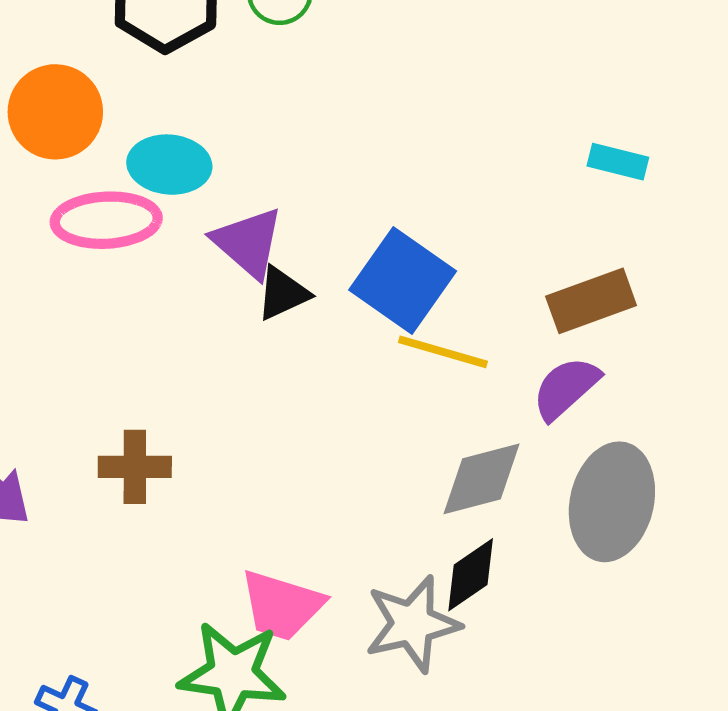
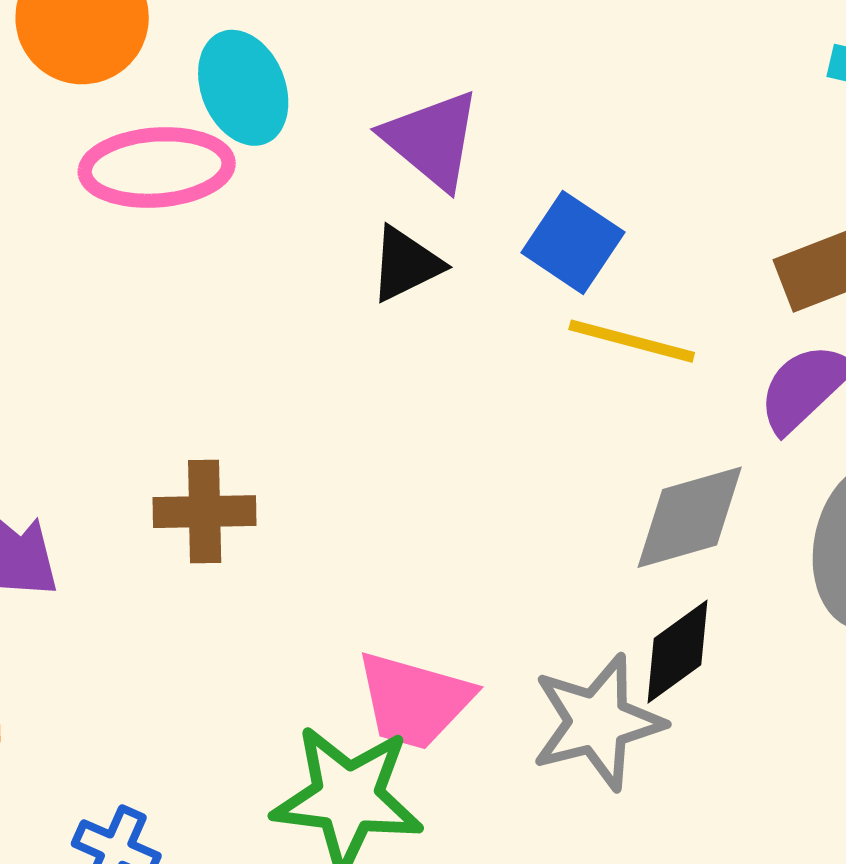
cyan ellipse: (169, 165) -> (243, 88), turned 64
purple triangle: (248, 243) -> (432, 140), moved
blue square: (403, 280) -> (573, 242), size x0.7

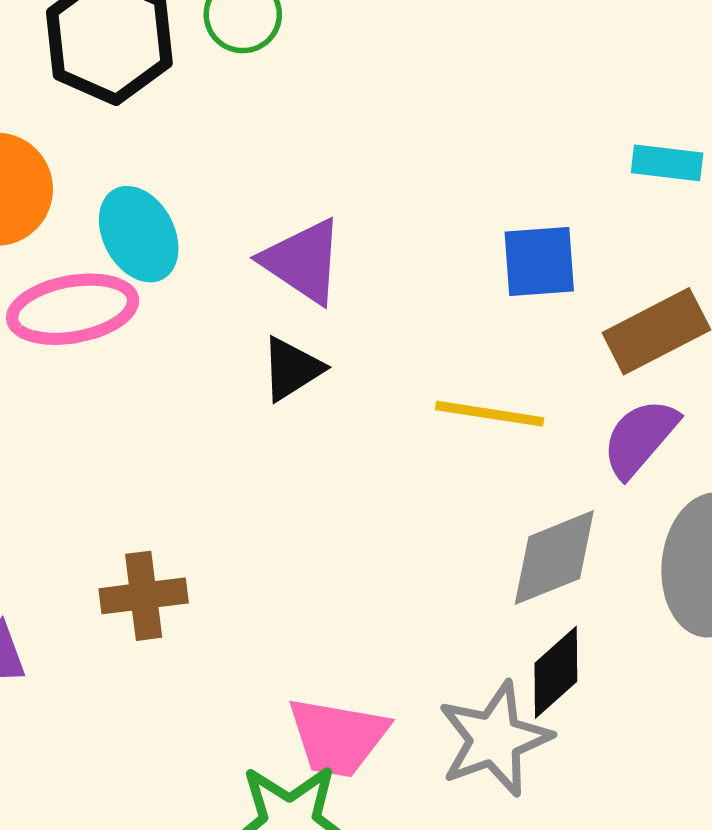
blue square: (573, 242) -> (539, 261), moved, turned -32

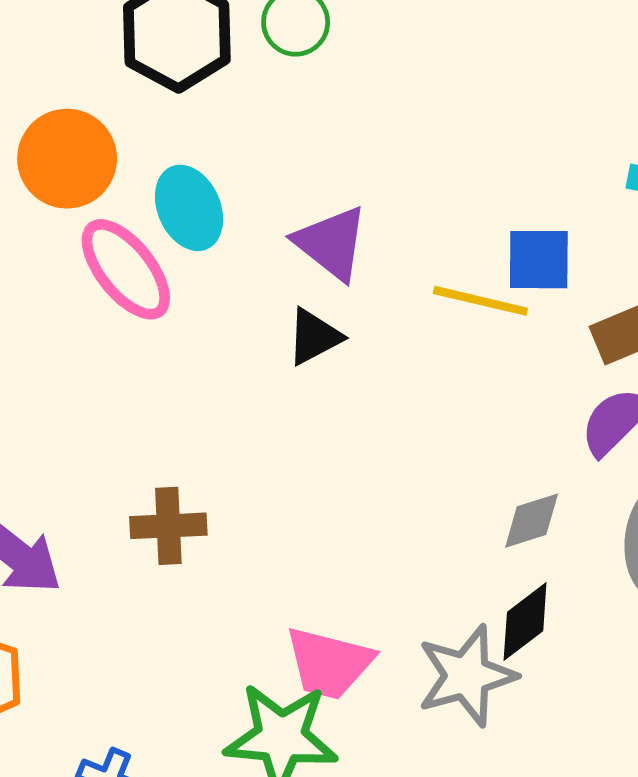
pink ellipse: (73, 309) -> (126, 269), turned 57
yellow line: (490, 414) -> (480, 301), moved
gray diamond: (554, 558) -> (532, 521), size x0.7

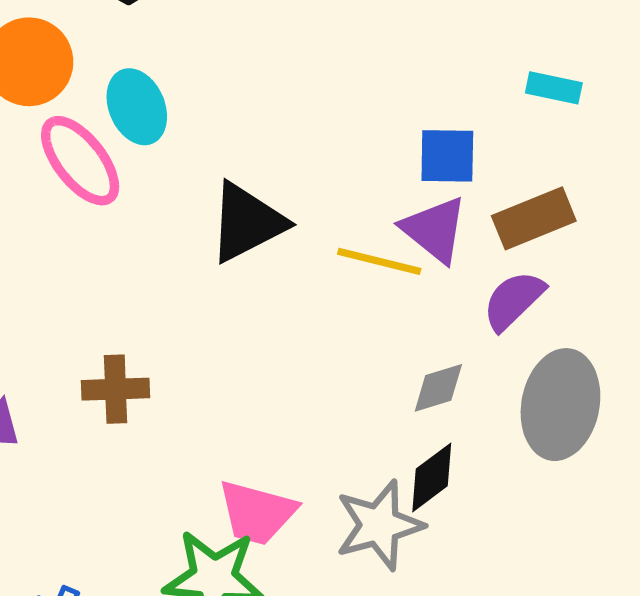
purple triangle: (331, 243) -> (435, 230), moved
yellow line: (480, 301) -> (379, 261), moved
black triangle: (314, 337) -> (247, 222), size x1.6

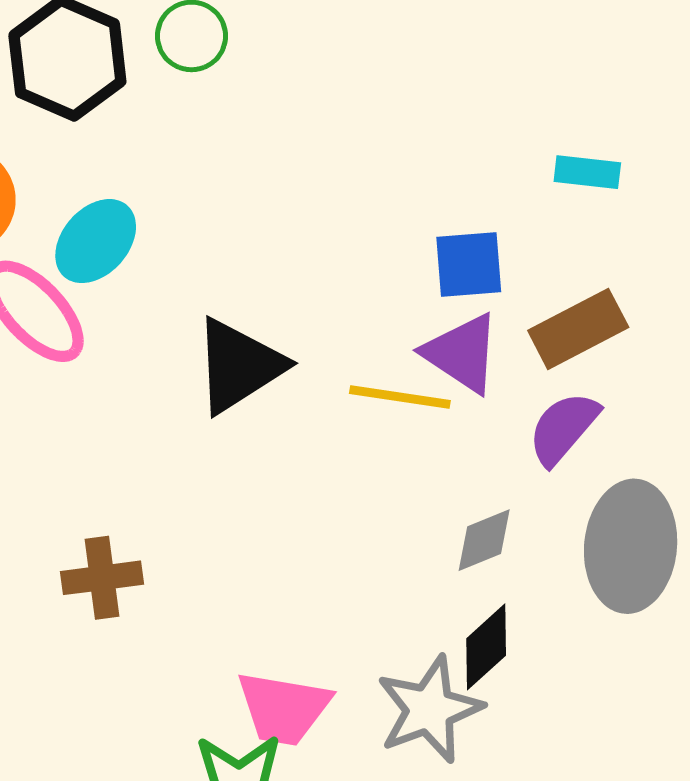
cyan ellipse: (137, 107) -> (96, 241), turned 70

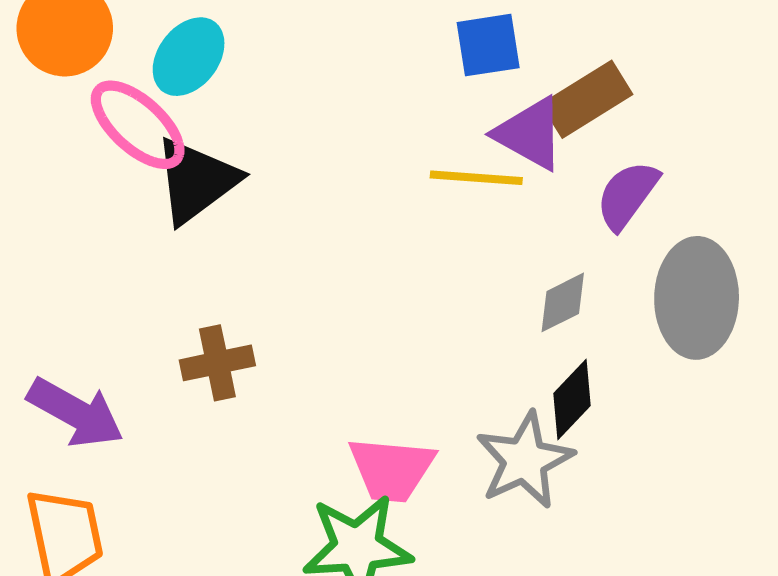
blue square: (469, 265) -> (488, 45), moved
brown rectangle: (578, 329) -> (587, 99), moved
black triangle: (239, 366) -> (196, 181), moved

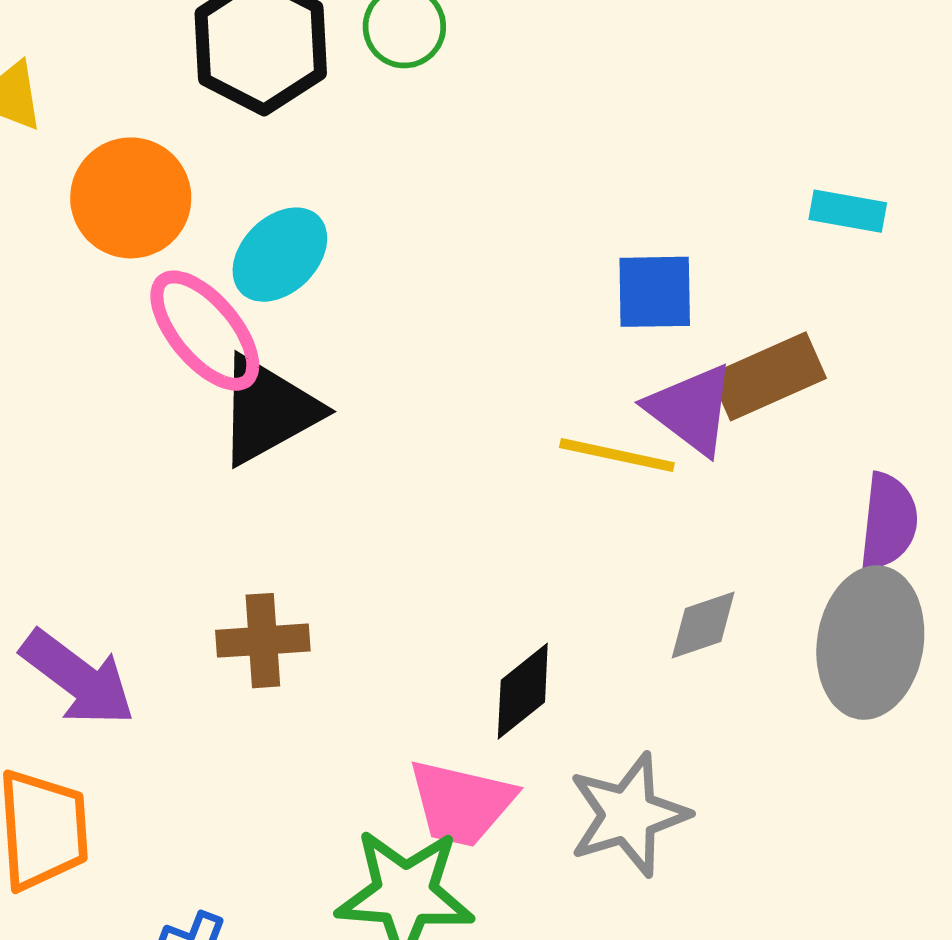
purple semicircle: (627, 195) -> (889, 521), moved, turned 142
black diamond: (572, 400) -> (523, 691), moved

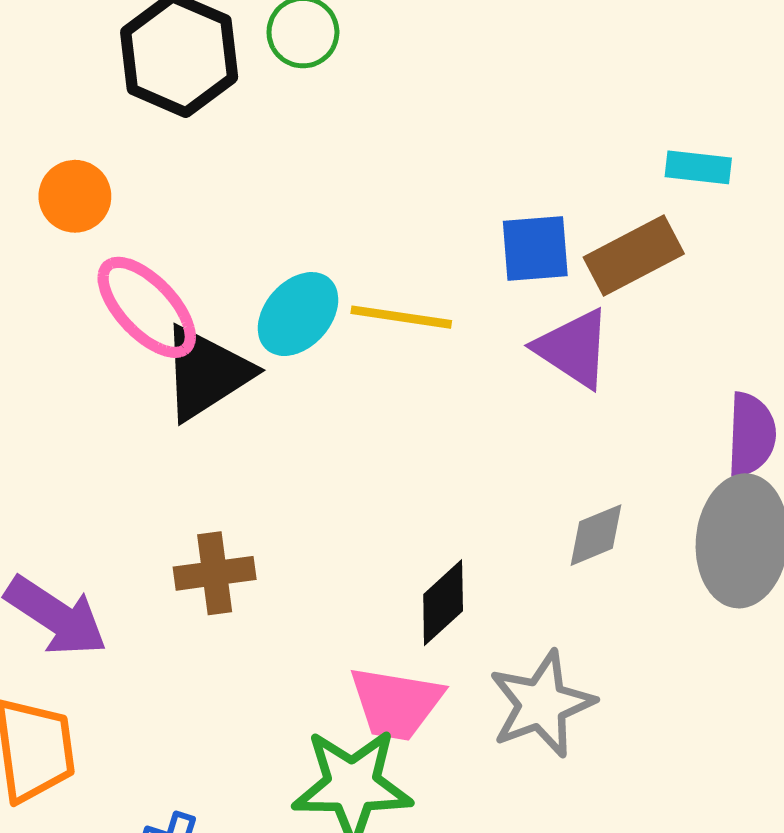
orange circle: (131, 198) -> (75, 196), size x0.7
cyan ellipse: (280, 255) -> (298, 314), moved
brown rectangle: (768, 376) -> (634, 256), moved
yellow line: (617, 455) -> (401, 317), moved

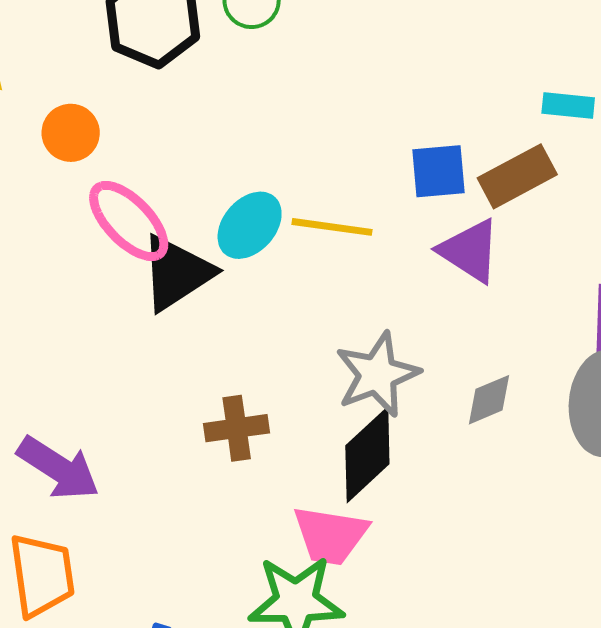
brown cross: (215, 573) -> (237, 428), moved
black diamond: (443, 603) -> (367, 455), size x1.4
gray star: (542, 704) -> (377, 374), moved

